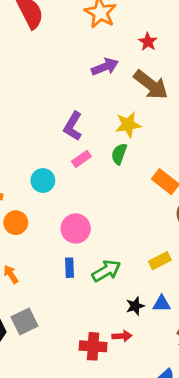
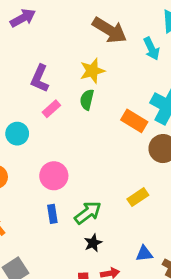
purple arrow: (105, 67) -> (23, 18), moved
blue triangle: (162, 304) -> (144, 254), moved
black star: (135, 306) -> (93, 243), moved

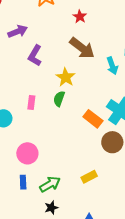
yellow star: (92, 71) -> (66, 77), turned -30
purple L-shape: (40, 78) -> (35, 56), moved
pink rectangle: (51, 109) -> (31, 103), turned -48

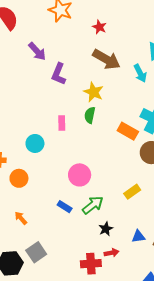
purple arrow: (18, 31) -> (37, 51), turned 78
pink circle: (27, 153) -> (80, 175), moved
blue rectangle: (23, 182) -> (65, 207), turned -48
black star: (51, 208) -> (106, 229), moved

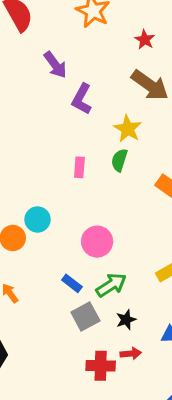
cyan circle: (35, 143) -> (38, 219), moved
gray square: (36, 252) -> (85, 317), moved

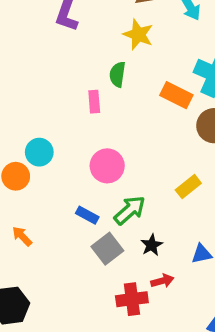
yellow star: (128, 129) -> (138, 35), moved
pink rectangle: (79, 167) -> (94, 102), moved

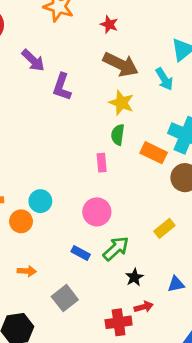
green semicircle: (117, 74) -> (118, 135), moved
pink rectangle: (94, 102) -> (102, 163), moved
orange arrow: (22, 236) -> (27, 271), turned 138
gray square: (107, 249) -> (65, 298), moved

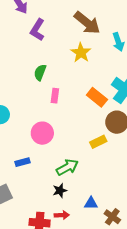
green semicircle: (118, 135) -> (40, 72), moved
yellow rectangle: (164, 228) -> (98, 142), moved
green arrow: (116, 249) -> (67, 167), moved
blue rectangle: (81, 253) -> (22, 162), turned -56

